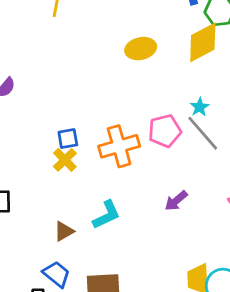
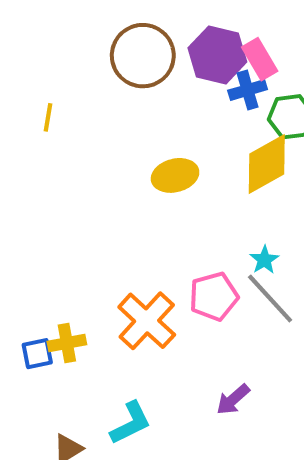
blue square: (68, 139) -> (37, 354), moved
orange cross: (119, 146) -> (147, 321), turned -30
yellow cross: (65, 160) -> (67, 343), turned 35

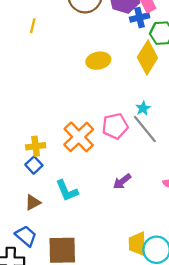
yellow diamond: (267, 164) -> (147, 57), turned -32
blue square: (37, 354) -> (34, 165), moved, turned -35
cyan L-shape: (131, 423) -> (67, 191), turned 90

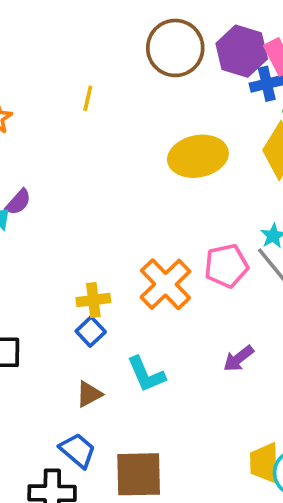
yellow ellipse: (98, 61) -> (198, 156), size x1.4

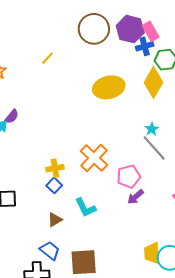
yellow line: (88, 98) -> (47, 58), turned 32
pink pentagon: (226, 266) -> (129, 177), moved

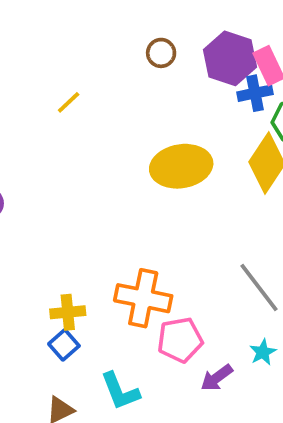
brown circle: (94, 29) -> (161, 53), size x0.5
cyan star: (152, 129) -> (263, 352), moved
orange cross: (94, 158) -> (143, 298), turned -36
pink pentagon: (129, 177) -> (180, 340), moved

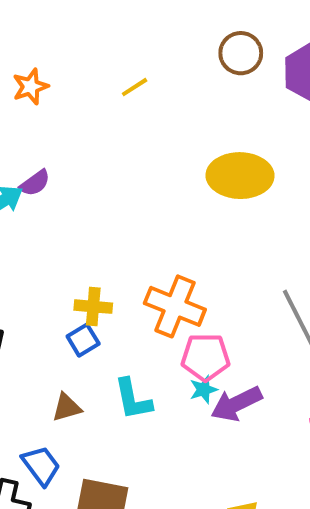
brown circle: (161, 53) -> (241, 53), size x1.4
cyan star: (263, 352) -> (204, 390), moved
purple arrow: (217, 378) -> (236, 404), size x1.4

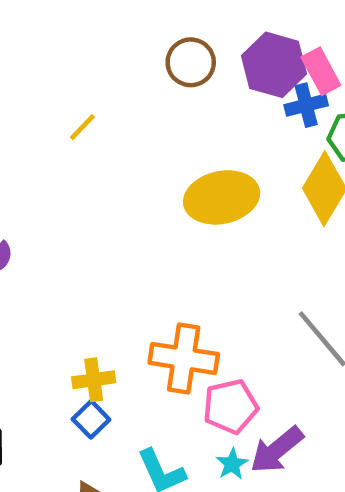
cyan star: (204, 390) -> (232, 464), moved

